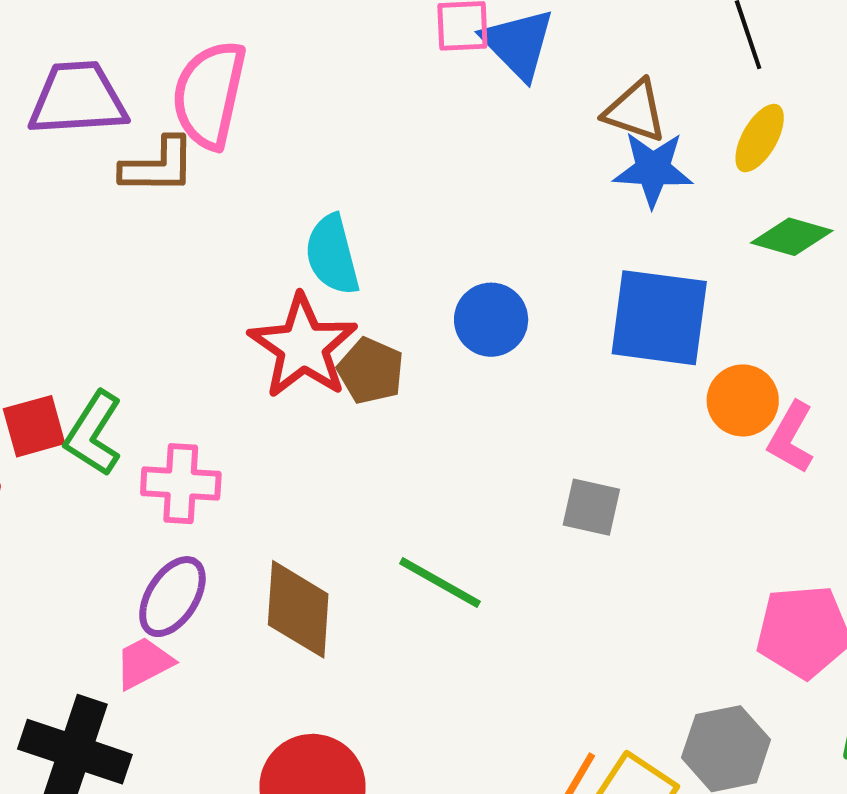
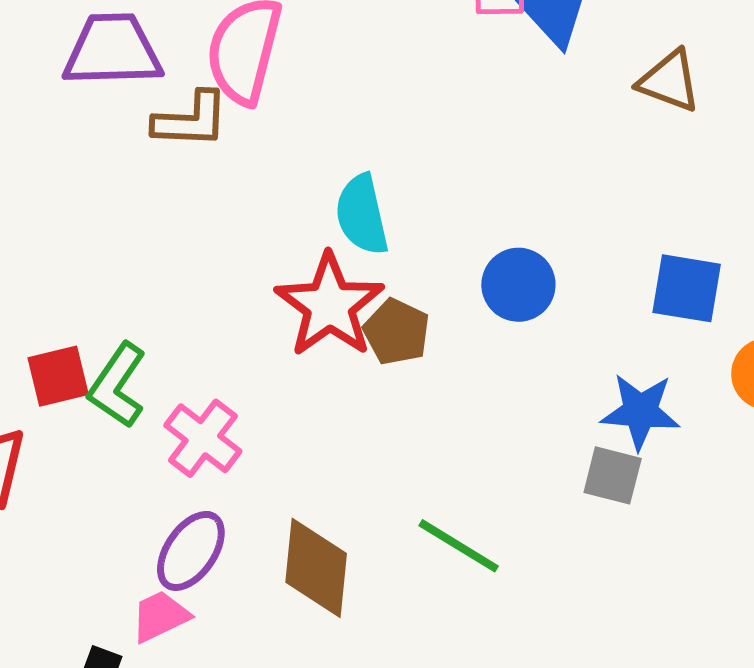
blue star: (653, 169) -> (640, 411), moved
blue square: (659, 318) -> (687, 288), size x0.7
pink cross: (181, 484) -> (203, 438), turned 32

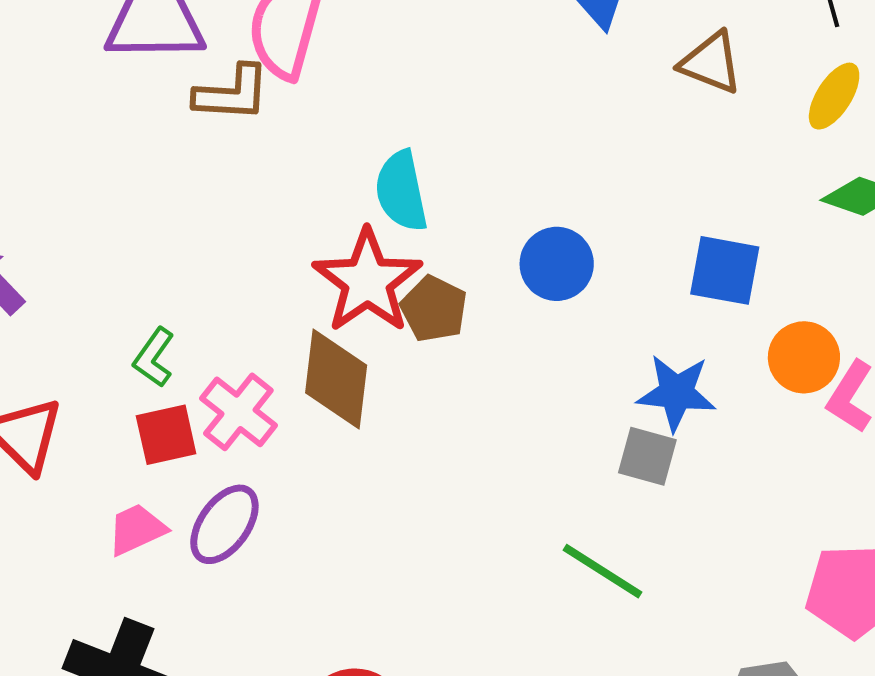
red square: (58, 376) -> (166, 435), moved
green L-shape: (117, 385) -> (154, 357), size x0.7
green line: (459, 546) -> (602, 571), moved
brown diamond: (316, 568) -> (336, 379), moved
pink trapezoid: (160, 616) -> (137, 529), moved

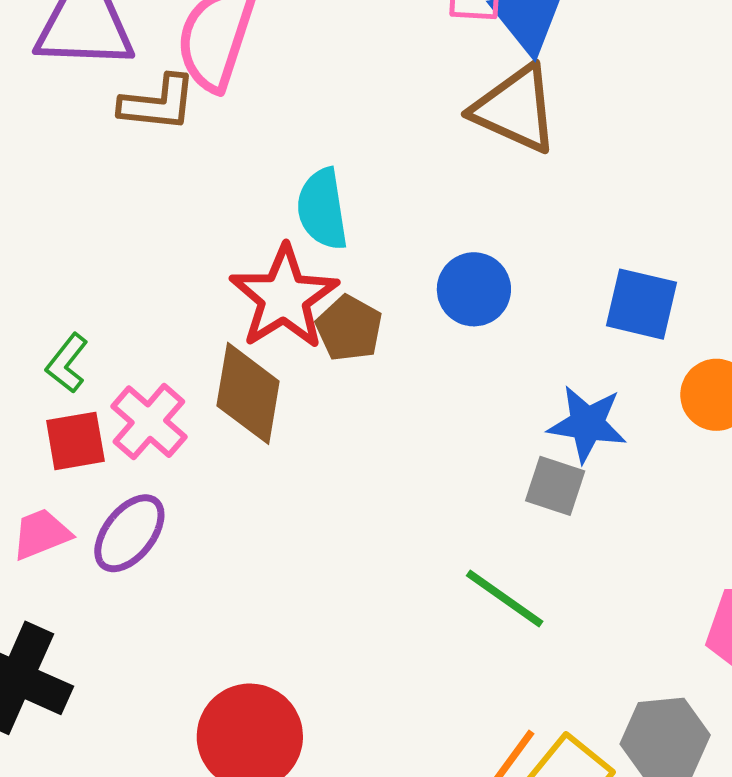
brown triangle: (711, 63) -> (515, 109), moved, size x1.4

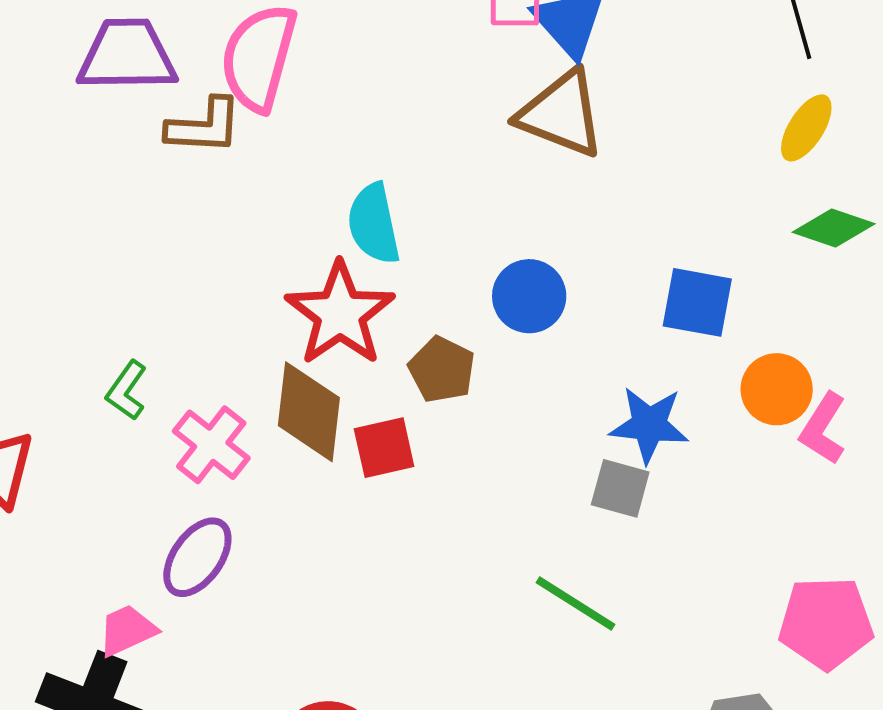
brown pentagon: (349, 328) -> (442, 370), moved
red square: (75, 441) -> (384, 448), moved
pink trapezoid: (41, 534) -> (127, 630), moved

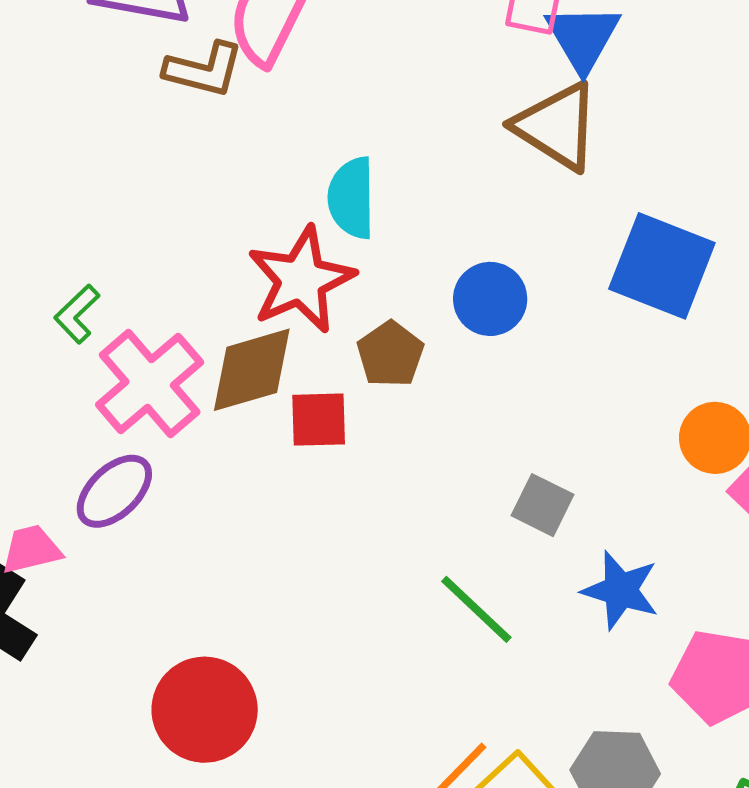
blue square: (697, 302) -> (662, 266), moved, size x1.4
brown diamond: (309, 412) -> (252, 370), turned 56
blue star: (649, 425) -> (620, 590), moved
pink cross: (211, 445) -> (150, 384), size x1.4

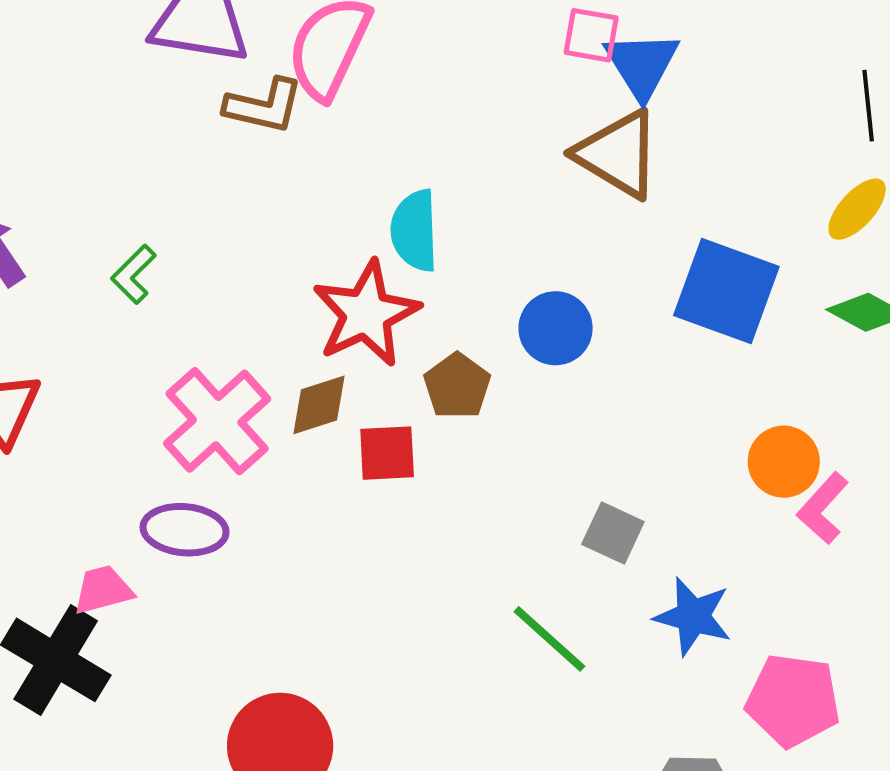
green L-shape: (77, 314) -> (134, 274), moved
brown diamond: (252, 370) -> (319, 405), size x0.7
purple ellipse: (114, 491) -> (185, 530), turned 50

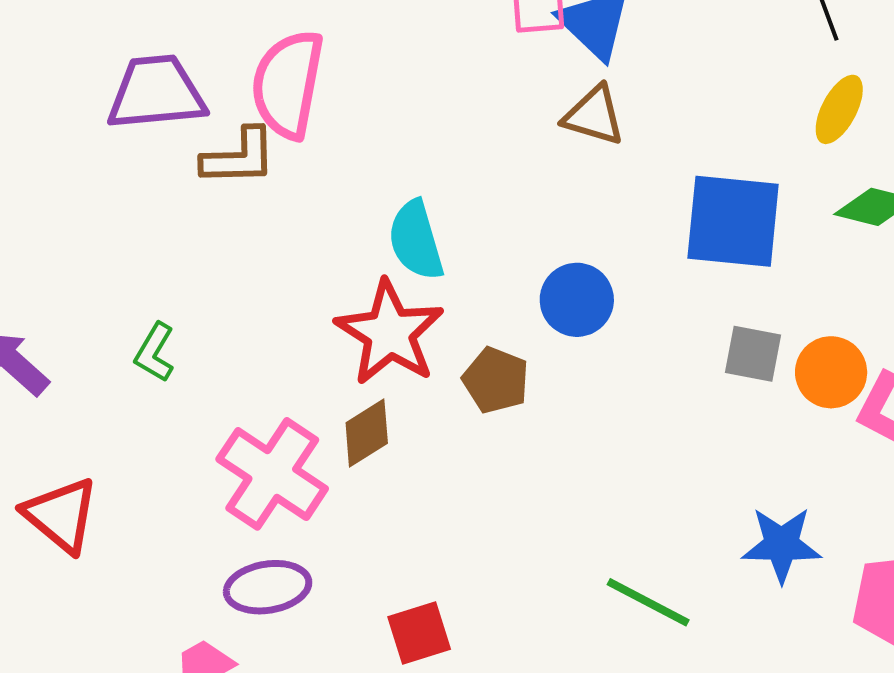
brown triangle: (618, 154) -> (594, 116), size x0.7
red square: (387, 453) -> (419, 633), moved
gray square: (613, 533) -> (753, 354), moved

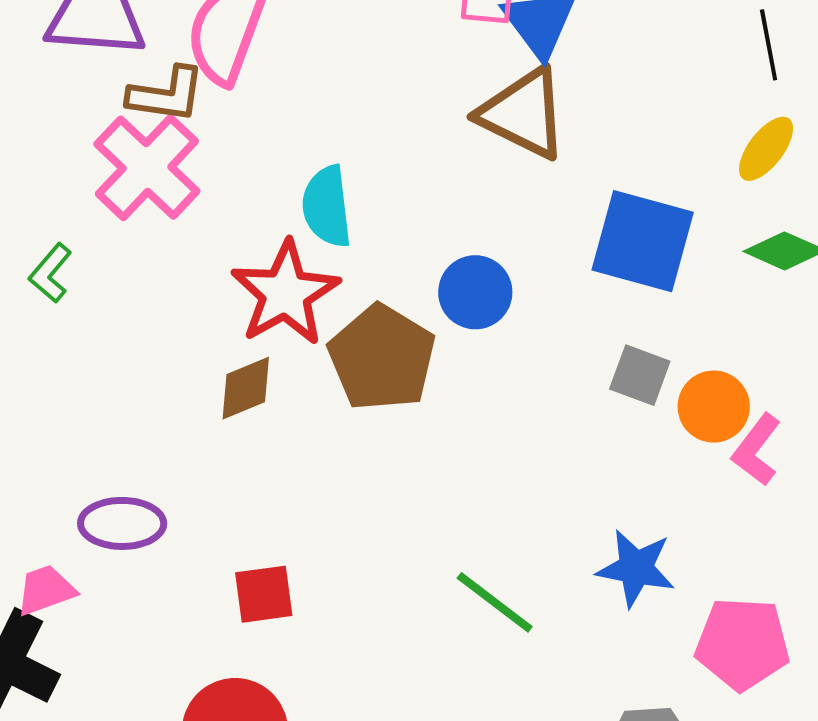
brown triangle: (594, 116) -> (523, 114), size x1.5
brown pentagon: (496, 380) -> (382, 358), size x1.6
pink cross: (272, 474) -> (147, 168), moved

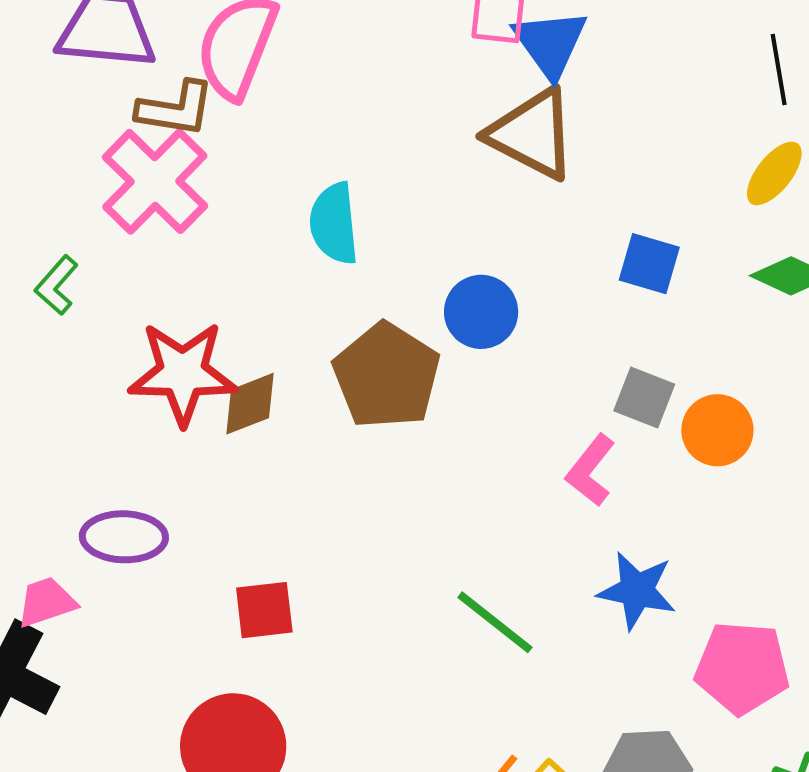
blue square: (643, 241) -> (649, 264), size x0.6
red star: (285, 293) -> (183, 373), moved, turned 30
pink L-shape: (756, 450) -> (591, 470), moved

